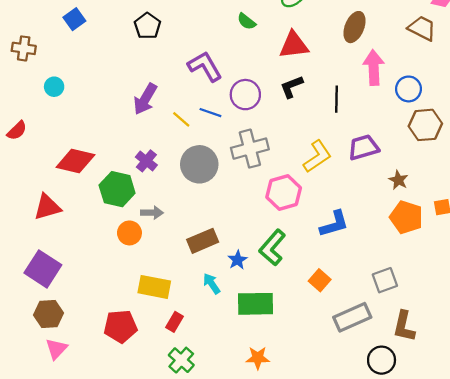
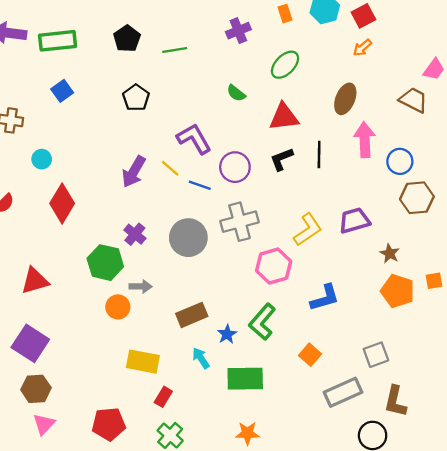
black line: (336, 99) -> (319, 155), moved
yellow line: (181, 119) -> (170, 168), moved
red diamond: (75, 161) -> (62, 203), moved, turned -72
red pentagon: (120, 326) -> (109, 424), moved

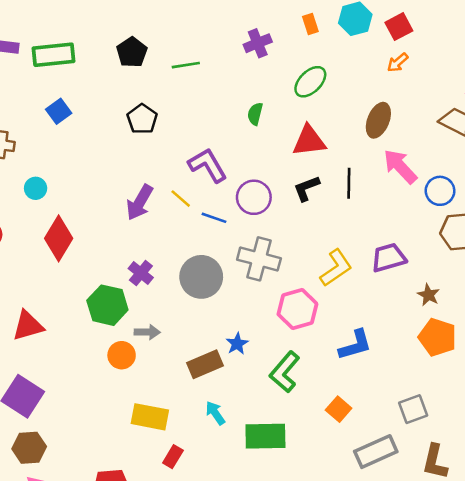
green semicircle: (236, 93) -> (255, 114), turned 66
pink arrow: (365, 140) -> (400, 166), turned -40
gray cross: (240, 222) -> (259, 259), turned 30
blue star: (227, 334) -> (237, 344), moved

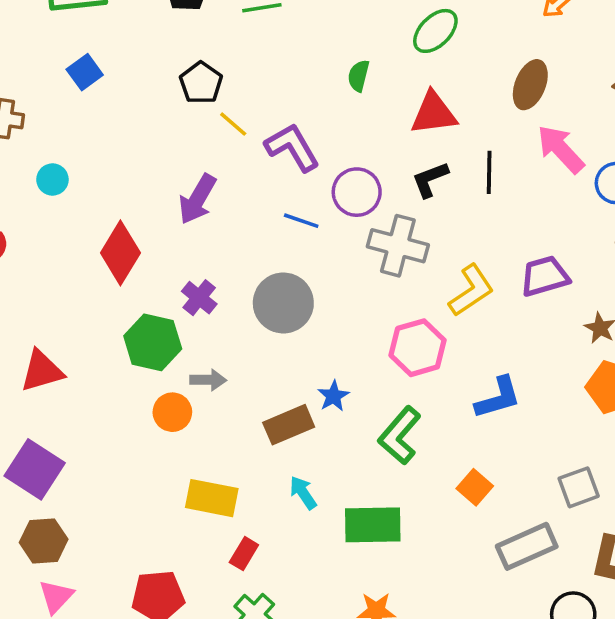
yellow line: (181, 199) -> (233, 124), moved
red diamond: (59, 238) -> (120, 253), moved
gray cross: (259, 259) -> (398, 246), moved

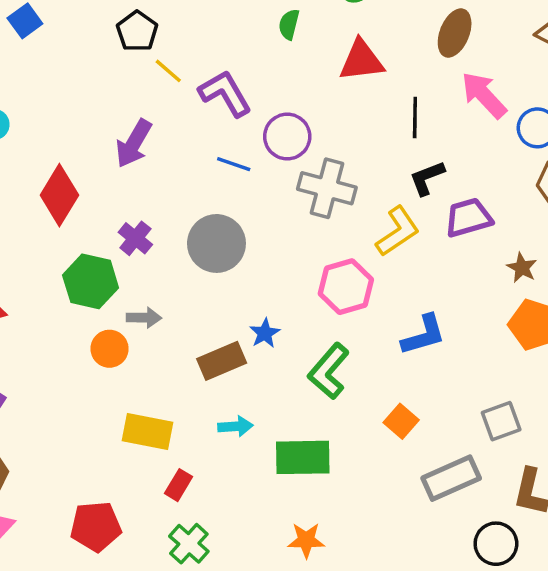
black L-shape: (430, 180) -> (427, 178), moved
cyan arrow: (303, 493) -> (235, 426), turned 120

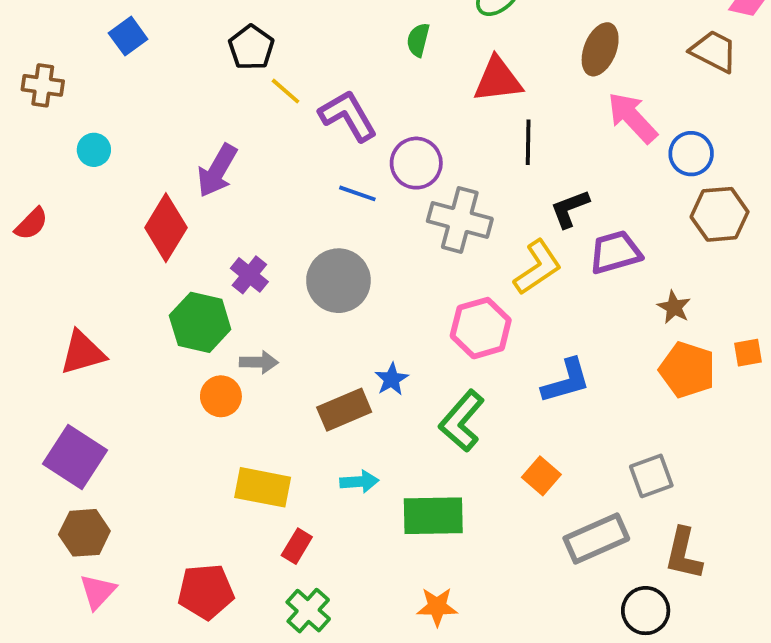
black line: (415, 118) -> (528, 142), moved
purple arrow: (134, 143) -> (217, 171), moved

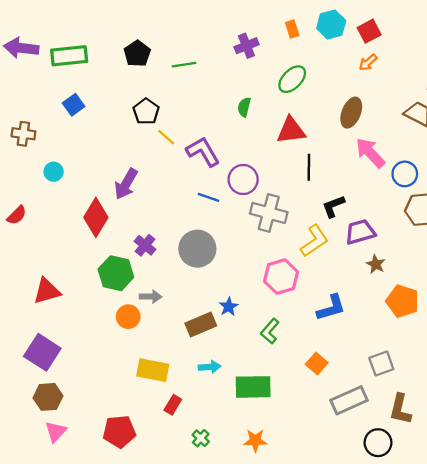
brown star: (674, 307) -> (376, 264), moved
green L-shape: (462, 421) -> (270, 331), size x0.7
green cross: (308, 611) -> (201, 438), moved, size x0.7

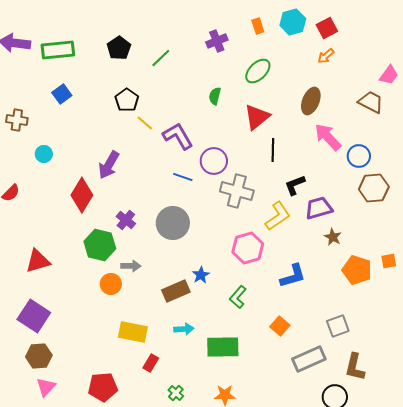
green line: (184, 65) -> (161, 58), turned -35
red triangle: (291, 130) -> (257, 117), turned -32

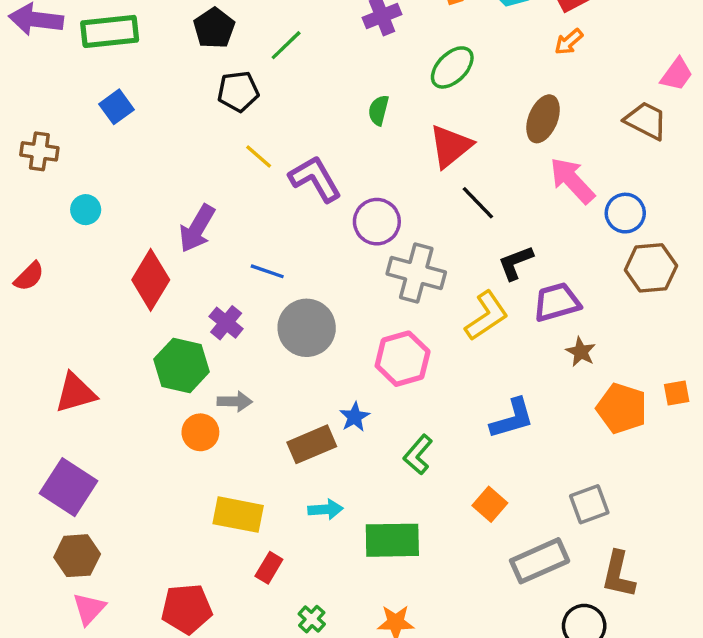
black pentagon: (127, 100) -> (238, 91), moved, turned 30
black line: (273, 150) -> (478, 203), turned -45
blue line: (183, 177) -> (267, 271), moved
pink hexagon: (248, 248) -> (403, 359), moved

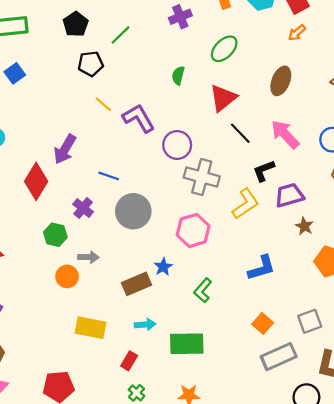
pink arrow: (572, 181) -> (285, 134), moved
green hexagon: (182, 366) -> (55, 235), size x0.7
orange square: (490, 504) -> (263, 323), moved
red rectangle: (269, 568) -> (129, 361), moved

